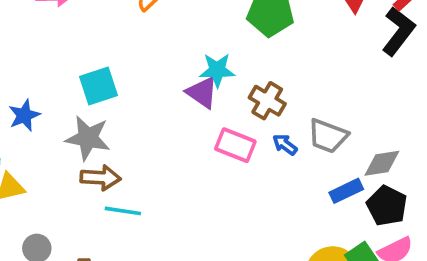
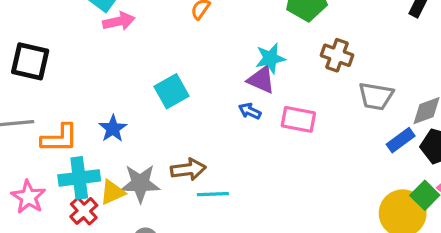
brown cross: (267, 101) -> (337, 55), moved
gray star: (88, 138) -> (140, 183), moved
blue arrow: (285, 145) -> (250, 111), moved

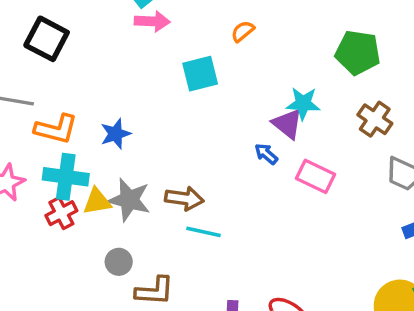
cyan square: (171, 91) -> (200, 74), moved

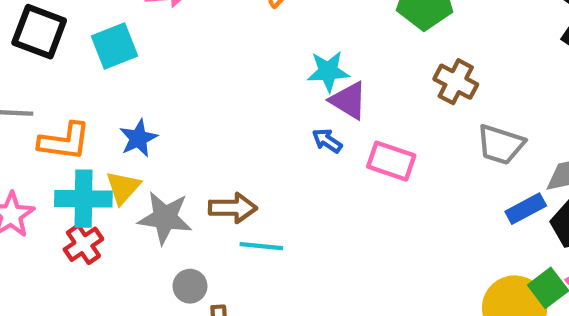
cyan square: (200, 74) -> (114, 46), moved
cyan star: (303, 103) -> (328, 71), moved
yellow triangle: (97, 201) -> (123, 188), moved, turned -32
gray circle: (119, 262) -> (190, 286), moved

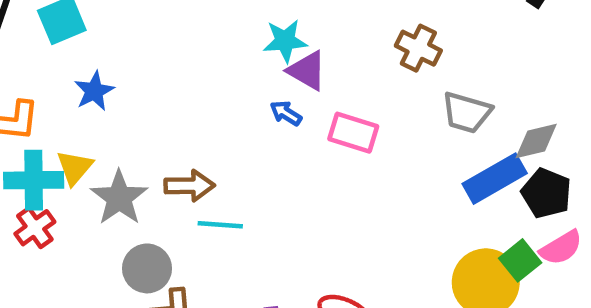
blue star: (138, 138) -> (94, 91), moved
blue rectangle: (526, 209) -> (495, 179), size x1.5
gray star: (165, 218) -> (119, 198), turned 30
gray circle: (190, 286) -> (147, 268), size x1.4

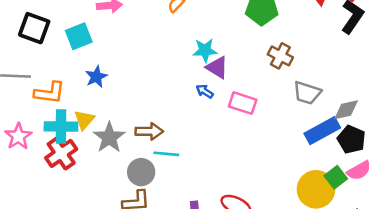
red cross: (35, 228) -> (61, 153), size x1.4
gray circle: (147, 268) -> (141, 172), moved

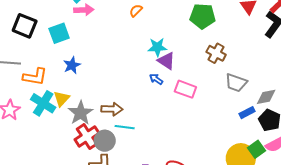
cyan cross: (61, 127) -> (43, 103), turned 30
blue rectangle: (322, 131) -> (247, 113), size x0.6
red cross: (61, 153) -> (87, 136), moved

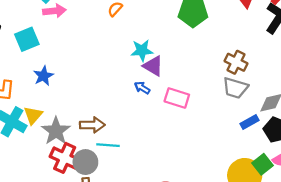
brown cross: (216, 53) -> (236, 62), moved
red cross: (87, 136) -> (65, 158), turned -30

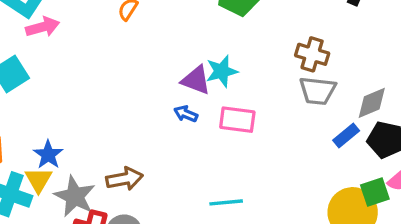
cyan star: (142, 50) -> (222, 71), moved
blue star: (43, 76) -> (48, 155), moved
cyan line: (108, 145) -> (226, 202), moved
green square: (262, 164) -> (375, 192), turned 30

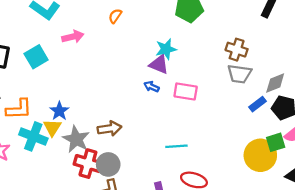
pink arrow: (43, 27) -> (73, 37), moved
cyan star: (222, 71) -> (166, 49), moved

